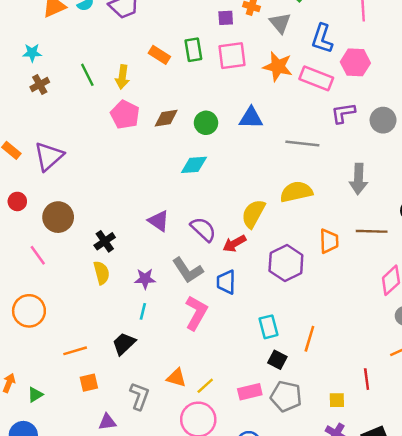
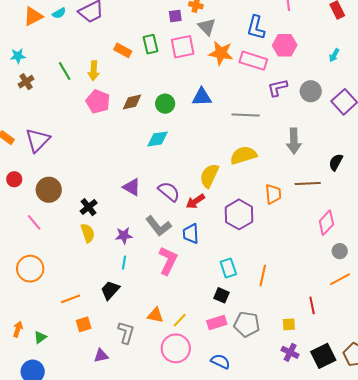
gray triangle: (280, 23) -> (207, 27), moved
black square: (277, 360) -> (222, 295), moved

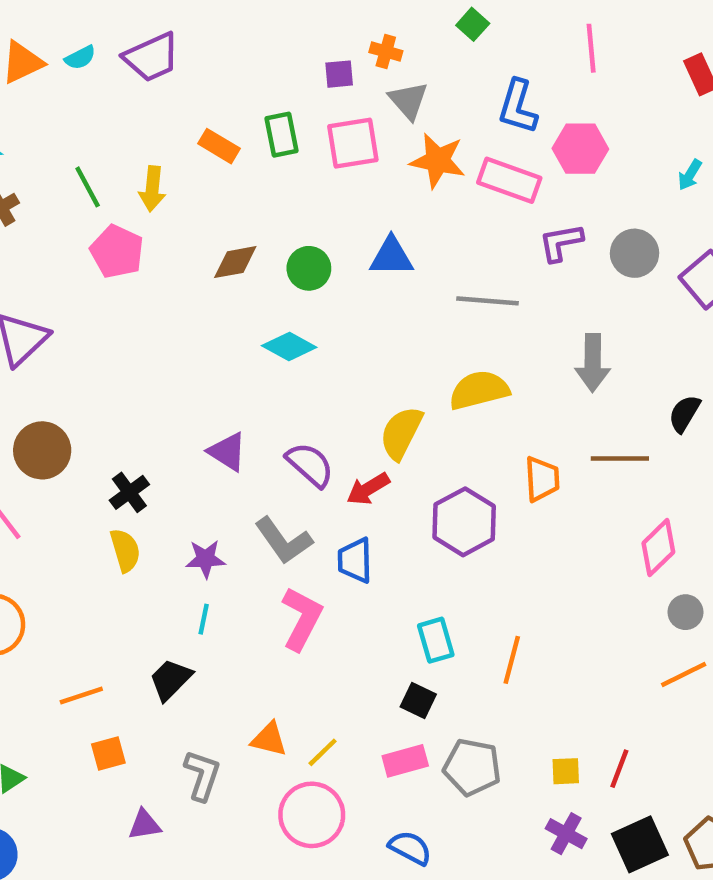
pink pentagon: (98, 102) -> (117, 251), moved
cyan diamond: (158, 139) -> (289, 347), turned 35
red line: (312, 305) -> (619, 769), moved, turned 30

